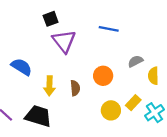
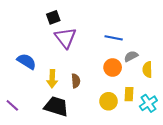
blue line: (109, 29) -> (114, 38), moved
orange circle: (103, 76) -> (113, 67), moved
yellow rectangle: (133, 103) -> (129, 94), turned -40
black trapezoid: (38, 116) -> (56, 106), moved

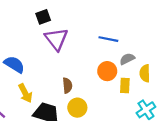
yellow arrow: (52, 79) -> (25, 93), moved, turned -30
yellow rectangle: (129, 94) -> (125, 85), moved
yellow circle: (109, 101) -> (77, 108), moved

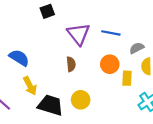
purple triangle: (56, 39) -> (78, 34), moved
gray semicircle: (127, 59) -> (137, 48), moved
brown semicircle: (67, 85) -> (71, 64), moved

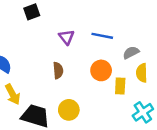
purple triangle: (78, 34) -> (66, 37), size x0.6

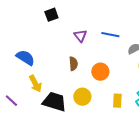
orange circle: (101, 70) -> (100, 72), moved
yellow rectangle: (120, 86) -> (117, 101), moved

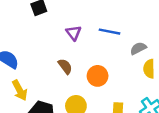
brown semicircle: (73, 64) -> (65, 66), turned -32

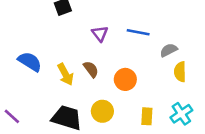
yellow arrow: (20, 90) -> (65, 74), moved

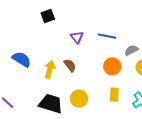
yellow arrow: (65, 74) -> (50, 69), turned -138
orange circle: (125, 79) -> (112, 66), moved
yellow rectangle: (147, 116) -> (114, 95), moved

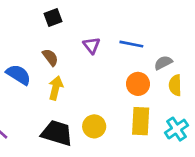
brown semicircle: (70, 65) -> (50, 57), moved
yellow rectangle: (114, 95) -> (141, 121), size x1.5

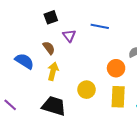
blue line: (131, 44) -> (100, 26), moved
purple triangle: (92, 45) -> (69, 36), moved
yellow circle: (94, 126) -> (87, 90), moved

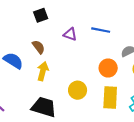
blue line: (100, 26) -> (101, 30), moved
purple triangle: (69, 36) -> (70, 34), moved, turned -32

